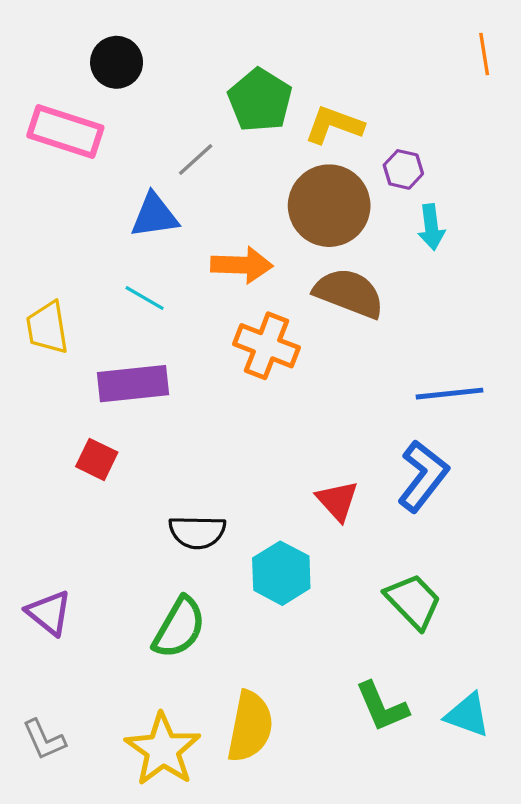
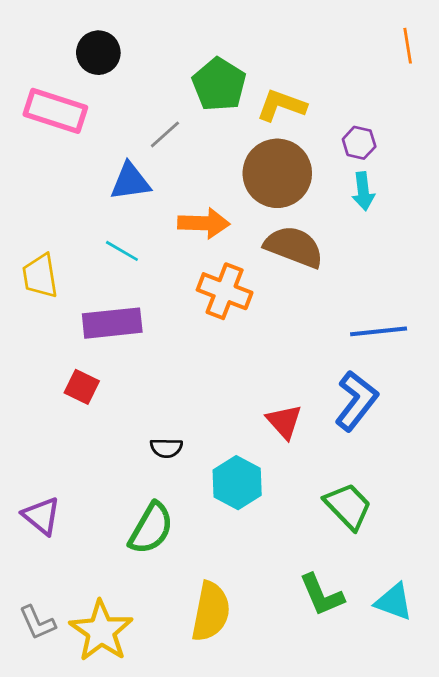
purple hexagon: (403, 169) -> (359, 143), moved
black semicircle: (197, 532) -> (166, 448), size x0.7
yellow star: (163, 750) -> (101, 631), moved

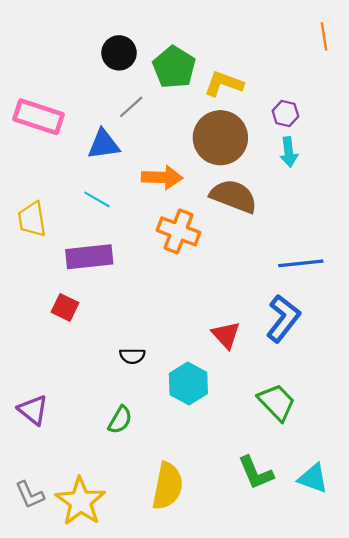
black circle: (98, 53) -> (119, 53), moved
pink rectangle: (55, 111) -> (39, 117), moved
green semicircle: (151, 528) -> (120, 420), size x0.7

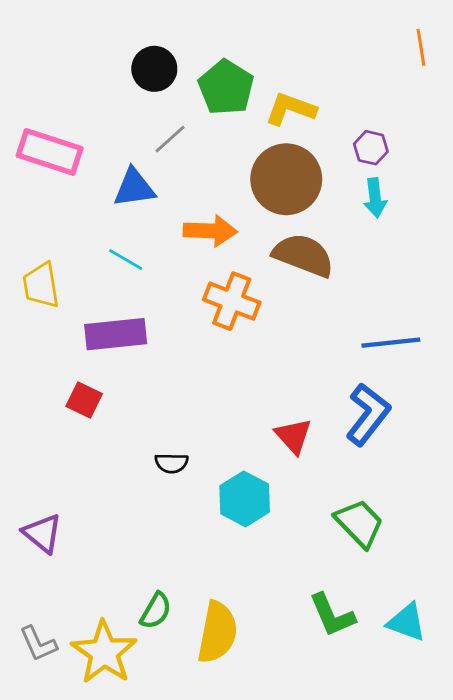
green semicircle: (120, 420) -> (156, 611), moved

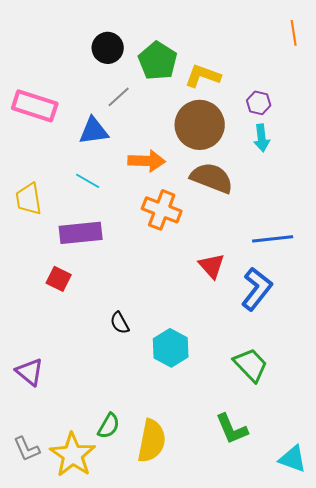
red triangle: (293, 436) -> (212, 266), moved
black semicircle: (172, 463) -> (120, 323), turned 60
cyan triangle: (407, 622) -> (293, 459), moved

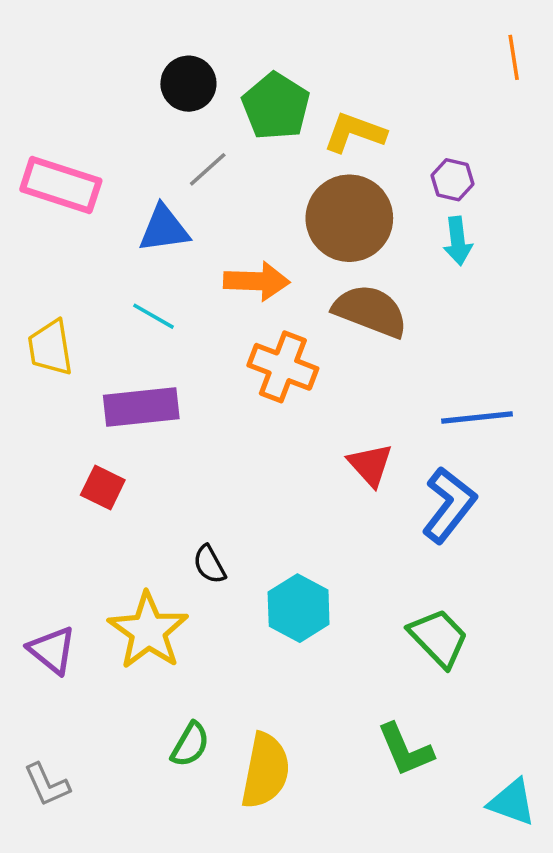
yellow star: (73, 455) -> (148, 631), moved

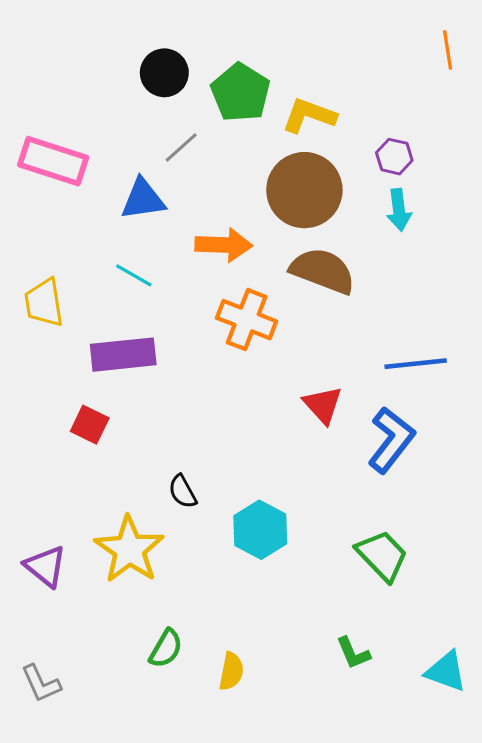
green L-shape: (405, 750) -> (353, 653), size x0.7
yellow semicircle: (265, 771) -> (231, 671), size x0.6
cyan triangle: (512, 802) -> (446, 671), moved

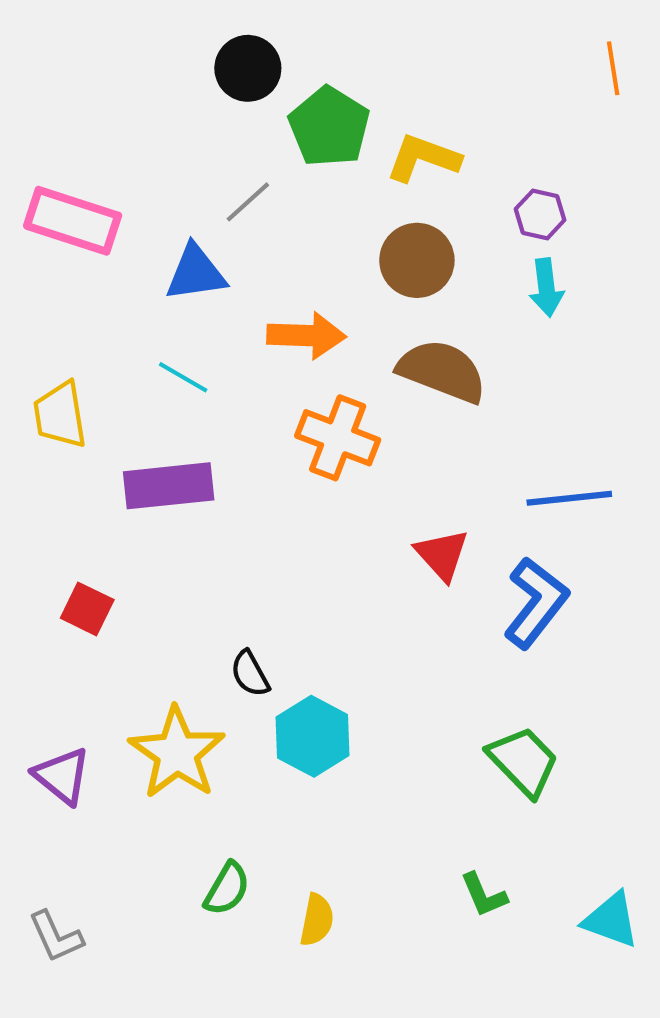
black circle: (164, 73) -> (248, 68), moved
brown circle: (304, 190) -> (417, 260), size x0.7
red square: (90, 425) -> (87, 609), moved
cyan hexagon: (260, 530) -> (313, 736), moved

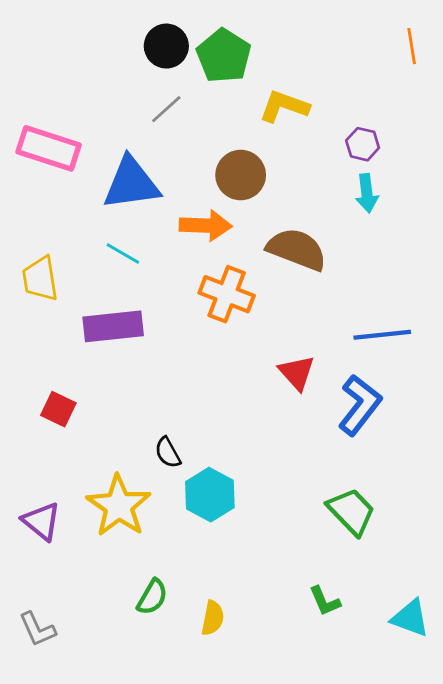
green pentagon: (329, 127) -> (224, 56), moved
gray line: (248, 202) -> (166, 109), moved
brown circle: (417, 260) -> (241, 175), moved
blue triangle: (196, 273) -> (131, 183), size x1.4

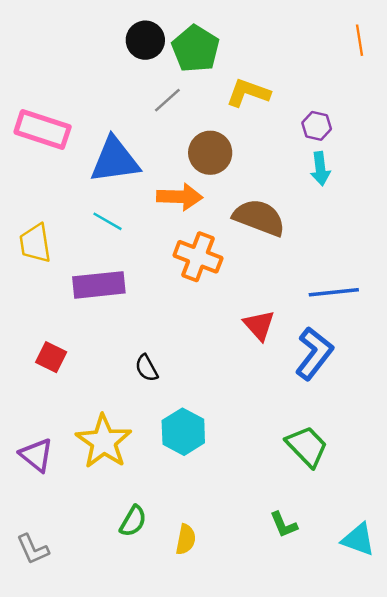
gray line: (166, 109) -> (167, 100), moved
black semicircle: (168, 453) -> (147, 368), moved

